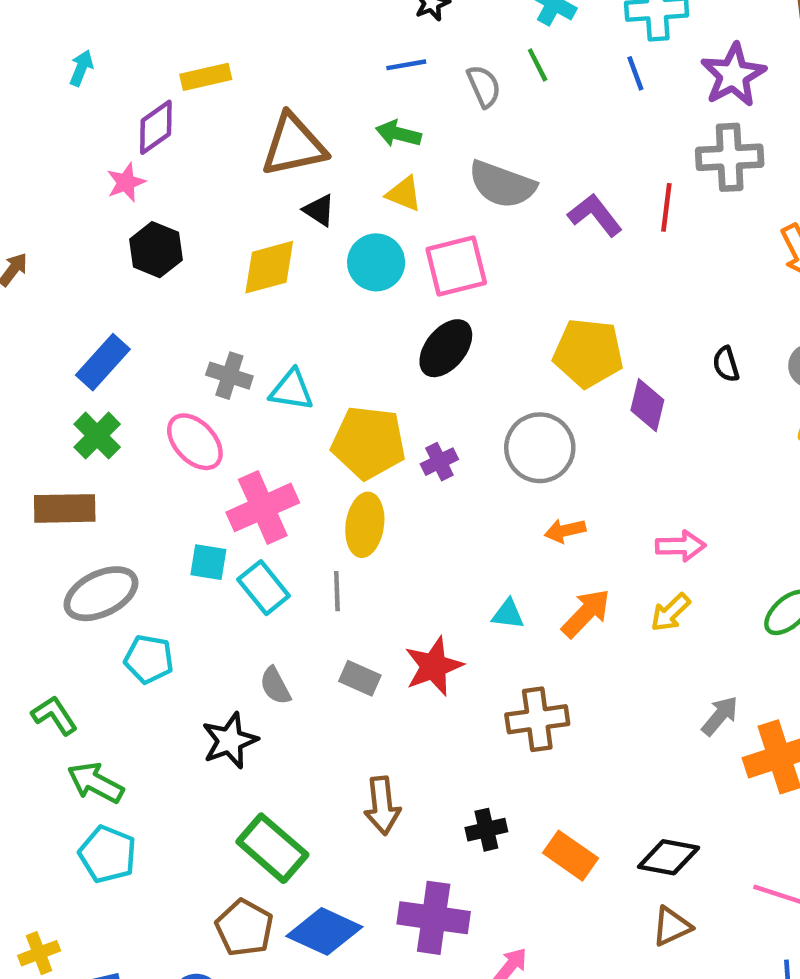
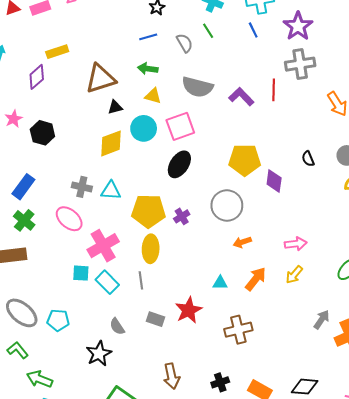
pink star: (126, 182) -> (14, 119), moved
black triangle: (319, 210) -> (115, 107), turned -42
yellow diamond: (269, 267) -> (111, 143), moved
gray ellipse: (101, 594) -> (22, 313), moved, turned 72

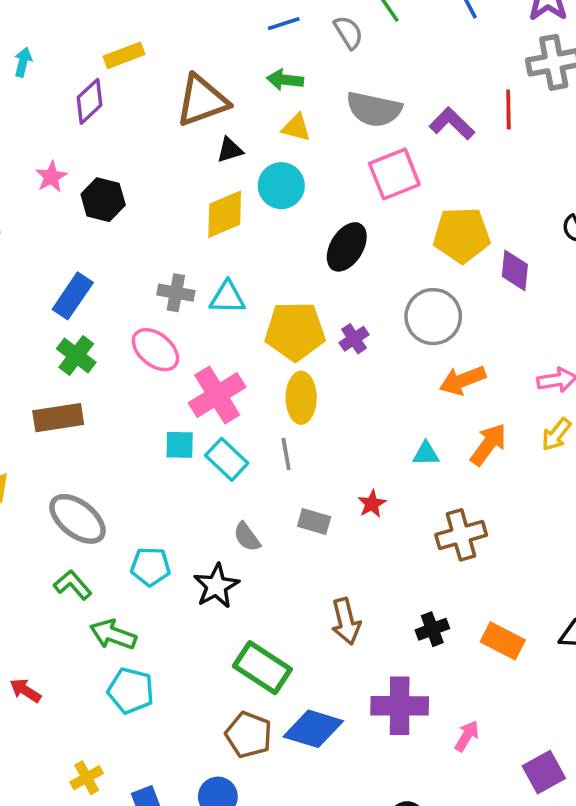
pink square: (180, 126) -> (394, 174), moved
orange arrow: (242, 242) -> (463, 380), size x1.4
red star: (189, 310) -> (372, 504), size x0.6
cyan pentagon: (58, 320) -> (150, 567), moved

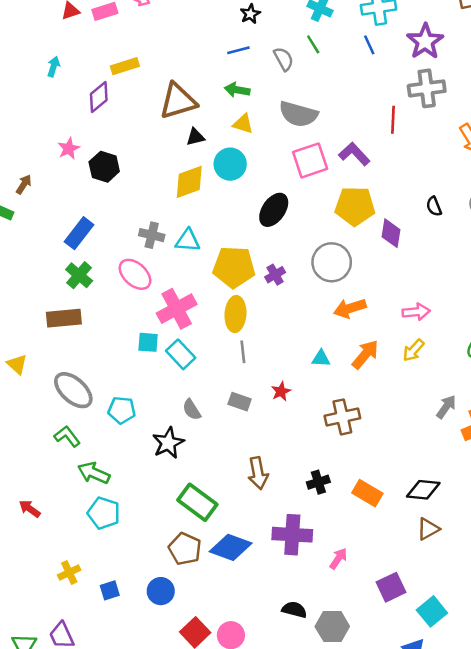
purple L-shape: (452, 124) -> (354, 154), moved
gray line: (286, 454) -> (243, 352), moved
cyan pentagon: (150, 567) -> (122, 410), moved

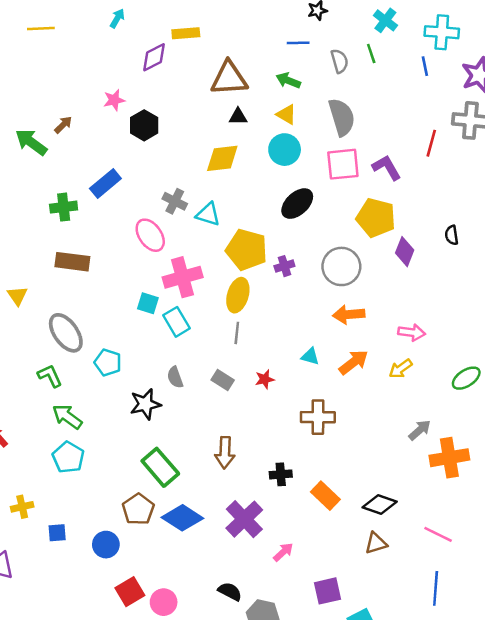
gray semicircle: (298, 114) -> (342, 117), turned -135
cyan circle: (230, 164) -> (285, 150), moved
green cross: (79, 275) -> (64, 207), moved, turned 30
purple cross: (292, 535) -> (244, 519), turned 30

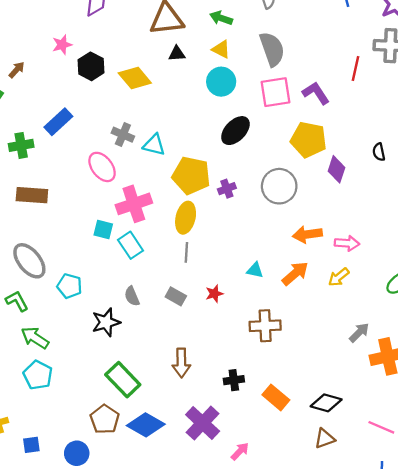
yellow diamond: (222, 158) -> (135, 78), moved, turned 60
orange arrow: (349, 315) -> (307, 234), moved

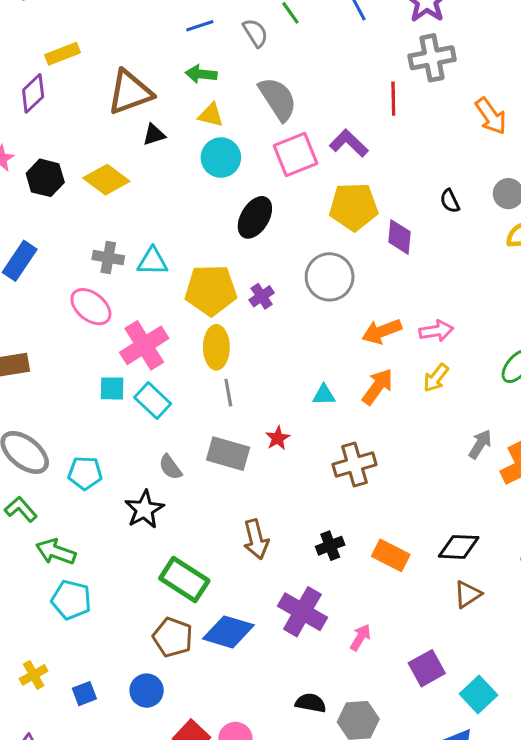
gray rectangle: (176, 296) -> (228, 454), size x1.5

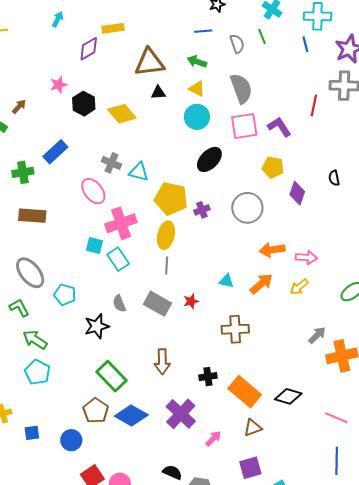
yellow pentagon: (354, 207) -> (273, 167), size x0.7
orange rectangle: (391, 555) -> (245, 392), size x1.4
brown triangle: (468, 594) -> (253, 428), moved

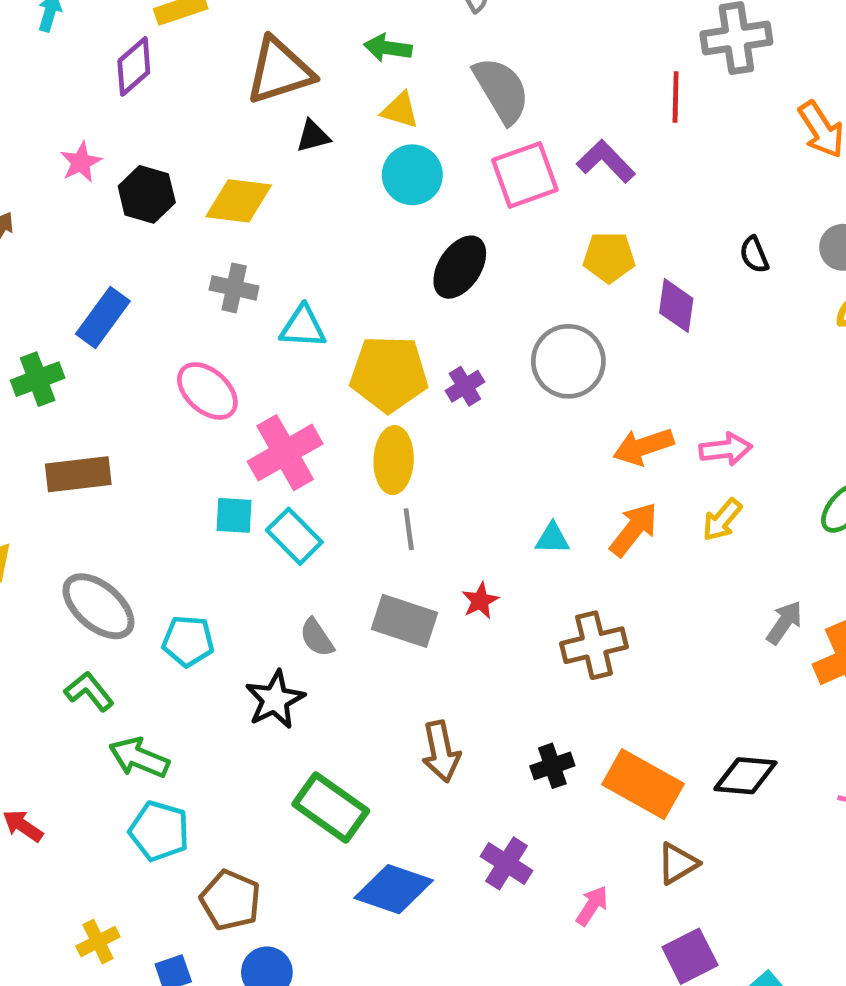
yellow diamond: (122, 114) -> (239, 201), turned -32
gray cross: (111, 163) -> (234, 288), moved
brown pentagon: (96, 411) -> (230, 900), moved
purple cross: (181, 414) -> (506, 863), size x0.7

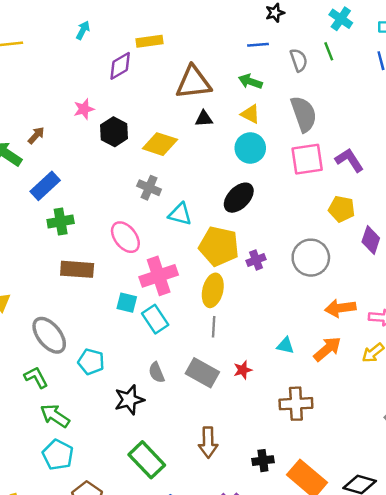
black ellipse: (460, 267) -> (239, 198), moved
blue rectangle: (103, 318) -> (45, 186), moved
green cross: (38, 379) -> (61, 221), moved
brown rectangle: (78, 474) -> (77, 269), moved

